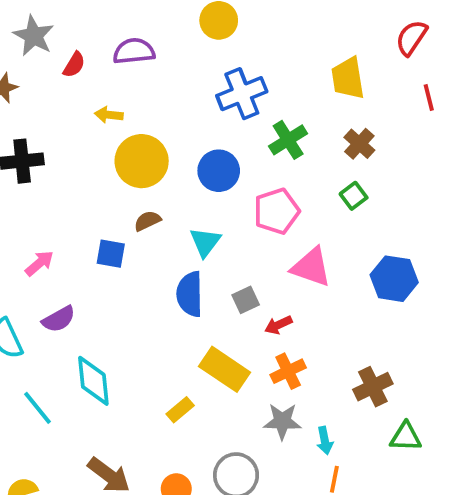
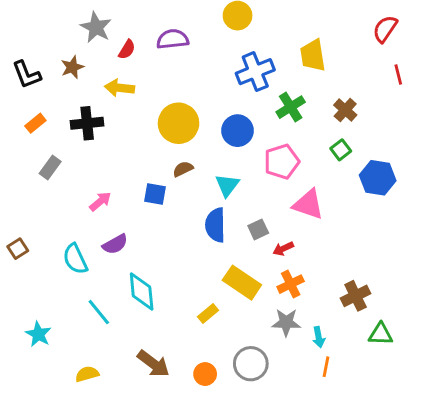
yellow trapezoid: (348, 78) -> (313, 55), moved
yellow arrow: (109, 115) -> (119, 88), moved, size x1.4
blue hexagon: (394, 279) -> (378, 178), moved

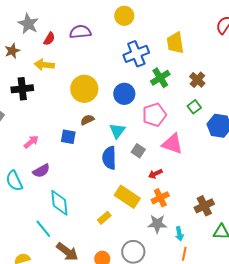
gray square: (258, 229) -> (138, 151), moved, turned -32
cyan line: (99, 312) -> (43, 229), moved

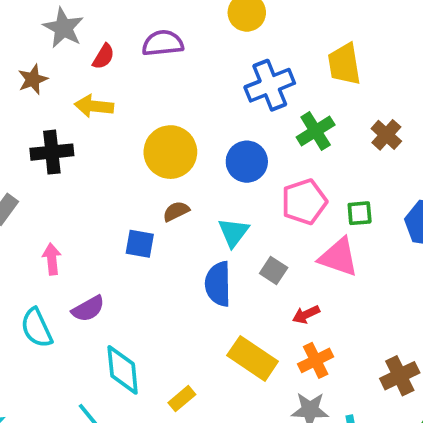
green square: (194, 107) -> (360, 213), moved, turned 32
pink arrow: (31, 142) -> (52, 259), moved, turned -56
yellow rectangle: (104, 218) -> (182, 399), moved

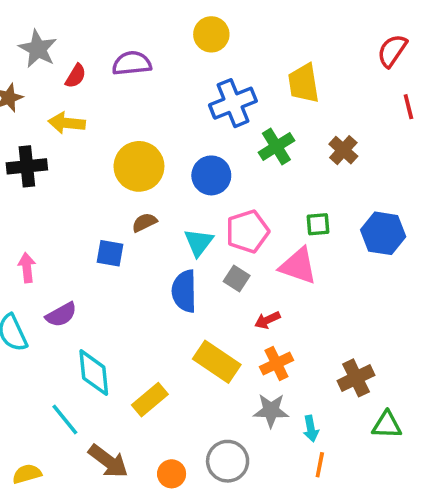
pink pentagon: (304, 202) -> (247, 231), moved
yellow rectangle: (182, 399) -> (150, 400), size x1.4

